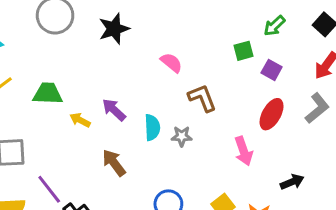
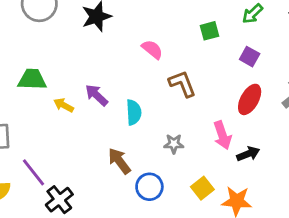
green square: (244, 51) -> (210, 31), moved
gray star: (182, 136) -> (174, 144), moved
brown arrow: (114, 163) -> (119, 161), moved
black arrow: (292, 182) -> (248, 154), moved

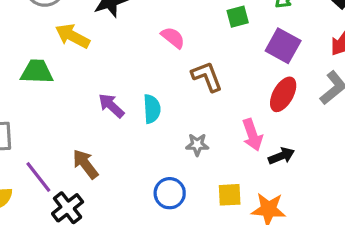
purple square: (250, 57) -> (283, 46), size x1.5
purple arrow: (97, 95) -> (111, 106), moved
yellow arrow: (64, 105) -> (72, 36), moved, size x1.5
brown arrow: (119, 161) -> (85, 164), moved
yellow square: (202, 188) -> (230, 195), turned 35

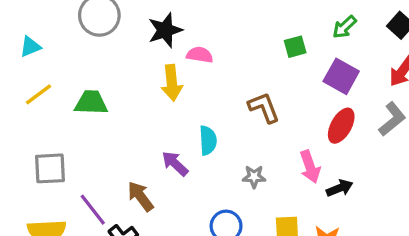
yellow arrow: (72, 36) -> (172, 83), moved, turned -124
pink semicircle: (173, 38) -> (200, 55), moved, turned -30
purple arrow: (111, 106) -> (175, 163), moved

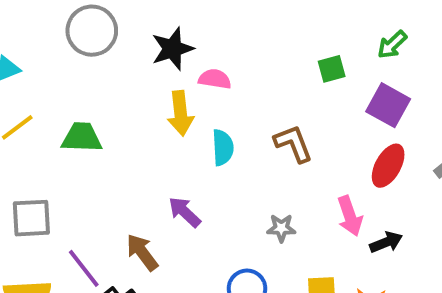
cyan semicircle: (208, 140) -> (223, 148), moved

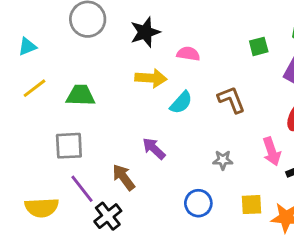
pink semicircle: (215, 79) -> (188, 54), moved
yellow arrow: (180, 113) -> (151, 78), turned -80
cyan semicircle: (223, 148) -> (181, 103), turned 45
gray square: (31, 218) -> (69, 146), moved

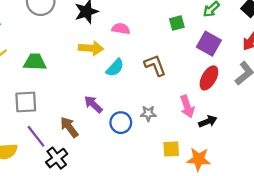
blue circle: (198, 203) -> (121, 123), moved

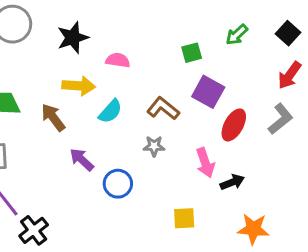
purple square: (209, 44) -> (208, 92), moved
brown L-shape: (155, 65) -> (163, 108), turned -30
gray star: (148, 113) -> (154, 146), moved
brown arrow: (69, 127) -> (53, 117), moved
orange star: (199, 159) -> (253, 229), moved

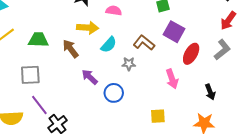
gray star: (154, 146) -> (129, 64), moved
black arrow: (232, 182) -> (210, 92), moved, turned 91

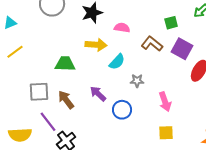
green trapezoid: (38, 40) -> (65, 64), moved
brown L-shape: (144, 43) -> (152, 44), moved
brown arrow: (71, 49) -> (66, 100), moved
pink arrow: (172, 79) -> (165, 102), moved

